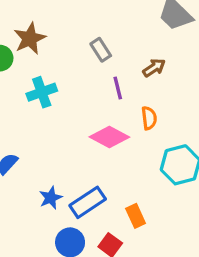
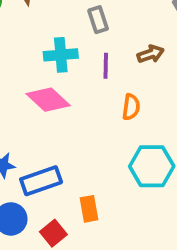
cyan cross: (42, 92) -> (61, 55), moved
pink diamond: (109, 137) -> (48, 100), moved

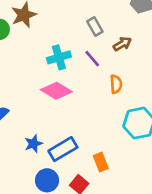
gray rectangle: (98, 20) -> (95, 26), moved
purple line: (106, 66) -> (92, 59), turned -30

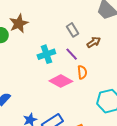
orange semicircle: (116, 84) -> (82, 72), moved
pink diamond: (56, 91) -> (61, 81), moved

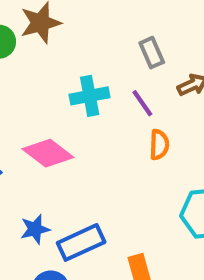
pink diamond: (61, 81) -> (48, 153), moved

